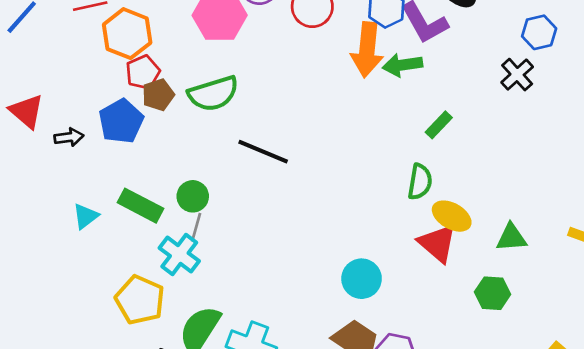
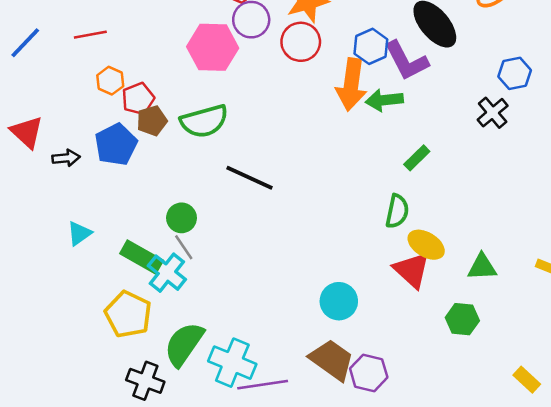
orange hexagon: (127, 34) -> (110, 81), moved, size x0.6
green rectangle: (140, 206) -> (142, 257), moved
gray line: (196, 227) -> (184, 247), turned -52

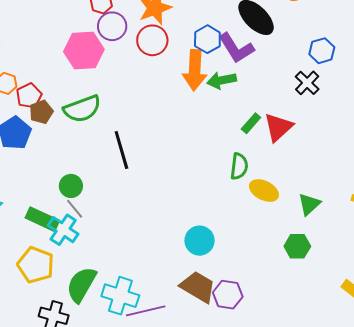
black line: (250, 178) -> (121, 150), turned 54
green triangle: (482, 267) -> (309, 204), turned -35
red triangle: (412, 270) -> (278, 127), moved, turned 40

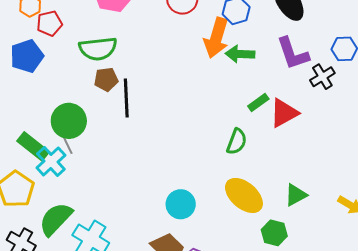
purple L-shape: (236, 48) -> (293, 54), moved
brown pentagon: (41, 112) -> (106, 79), moved
green circle: (71, 186) -> (69, 121), size x1.5
yellow ellipse: (264, 191) -> (244, 195), moved, size x1.4

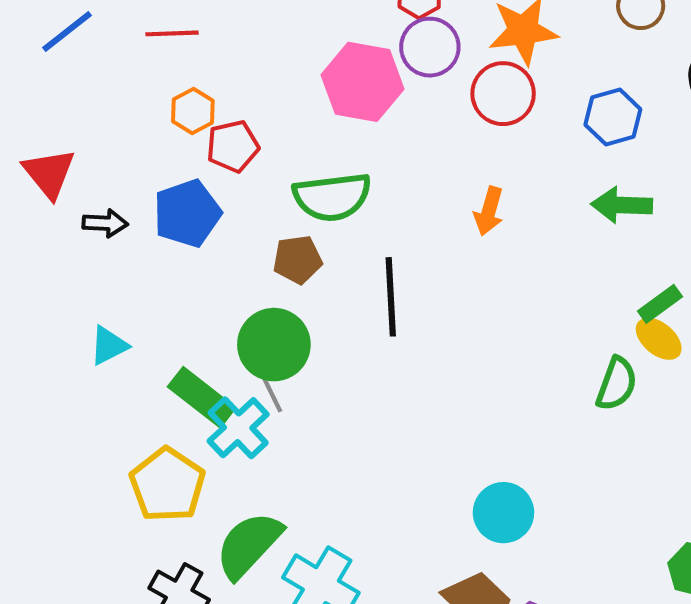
orange arrow: (216, 38) -> (489, 211), moved, size x0.6
brown pentagon: (106, 79) -> (298, 260), moved
yellow ellipse: (244, 195) -> (659, 339), moved, size x0.6

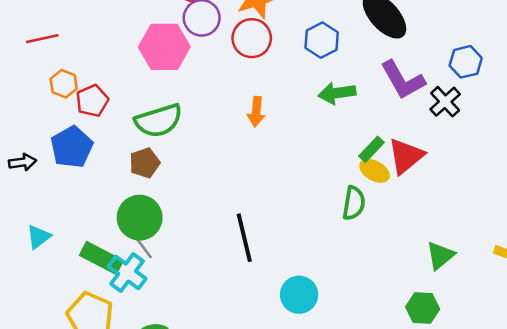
black line: (391, 297) -> (244, 238), moved

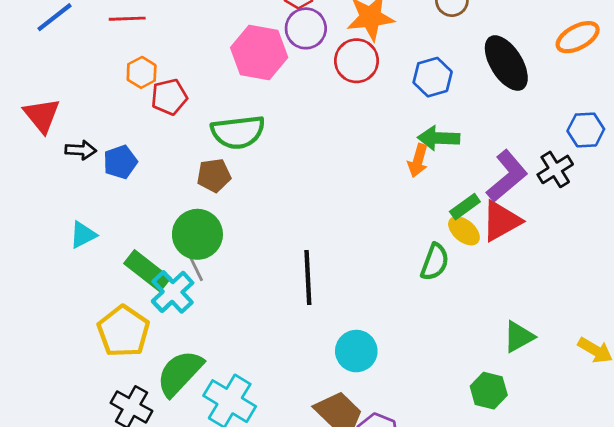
purple L-shape: (403, 80) -> (507, 176), moved, turned -111
orange arrow: (256, 112) -> (418, 161), moved
blue pentagon: (72, 147) -> (120, 162), moved, size x0.7

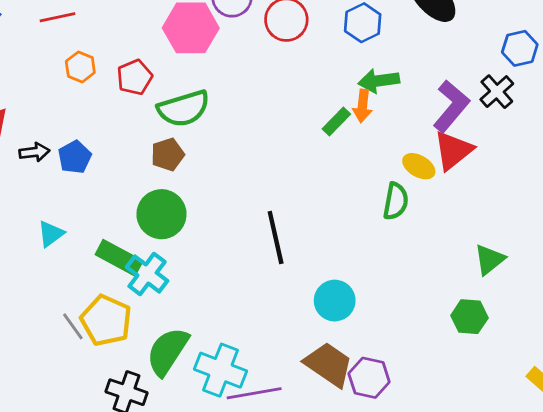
red pentagon: (169, 97) -> (135, 77), moved
green rectangle: (465, 207) -> (336, 122), moved
gray line: (195, 267) -> (73, 326), moved

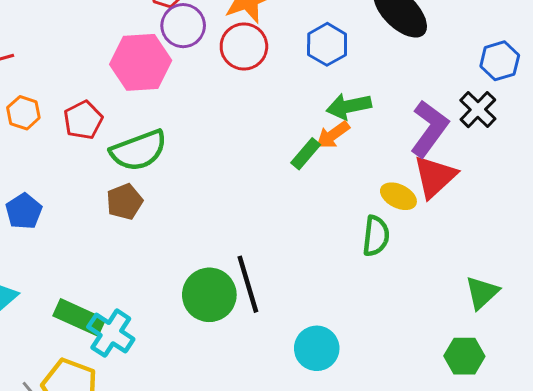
orange arrow: (362, 106) -> (333, 135), turned 52
green circle: (161, 214) -> (209, 295), moved

